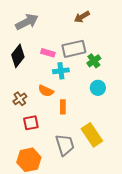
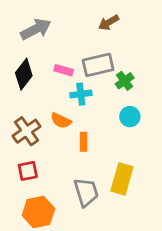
brown cross: (20, 99) -> (26, 131), size x1.5
red square: (31, 123) -> (28, 171), moved
yellow rectangle: (92, 135) -> (122, 179), turned 50

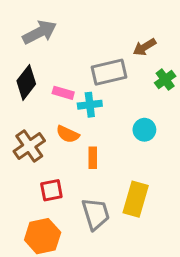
brown arrow: (109, 23) -> (144, 47), moved
pink rectangle: (64, 70) -> (63, 93), moved
green cross: (125, 81) -> (165, 80), moved
red square: (28, 171) -> (51, 190), moved

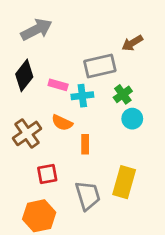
green cross: (165, 80) -> (123, 94), moved

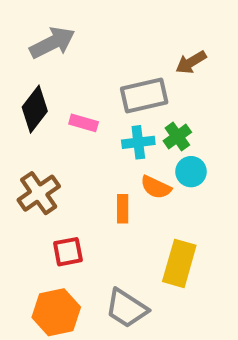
cyan cross: (82, 96) -> (138, 142), moved
orange semicircle: (62, 123) -> (156, 187), moved
gray trapezoid: (88, 196) -> (127, 308), moved, turned 140

